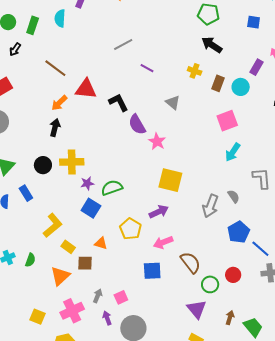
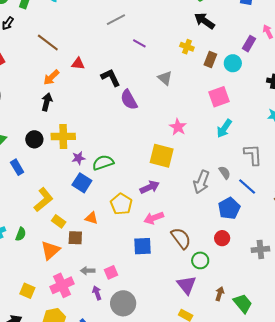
red triangle: (86, 89) -> (78, 64), size x0.6
pink star: (157, 141) -> (178, 127), moved
blue line: (260, 249) -> (247, 186), moved
red circle: (233, 275) -> (222, 238), moved
gray arrow: (98, 296) -> (88, 271), turned -112

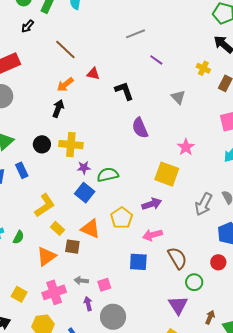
purple semicircle: (129, 100) -> (140, 128), moved
orange triangle: (91, 218) -> (90, 229), size x1.5

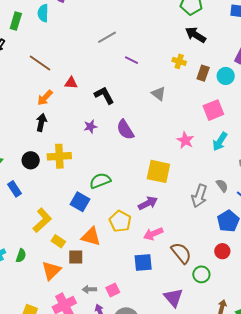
pink star: (186, 147) -> (185, 140), moved
purple star: (84, 168) -> (90, 127), moved
purple triangle: (178, 305) -> (173, 298), moved

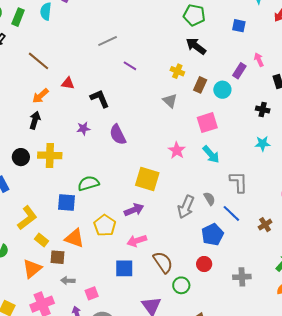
gray triangle: (158, 94) -> (170, 101), moved
cyan arrow: (220, 141) -> (211, 154), turned -78
blue square: (80, 202) -> (66, 203), turned -30
gray arrow: (89, 289) -> (68, 281), moved

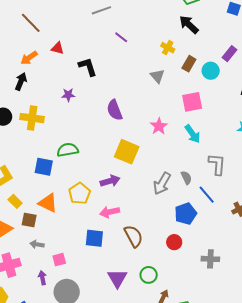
purple semicircle: (118, 135) -> (115, 110), moved
green circle: (181, 285) -> (149, 275), moved

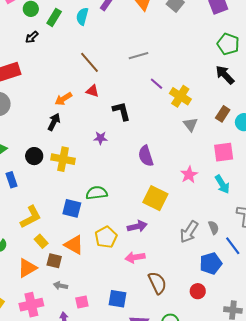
brown line: (31, 23) -> (89, 62), moved
yellow cross: (168, 48) -> (180, 96), moved, size x1.5
blue square: (94, 238) -> (117, 299), moved

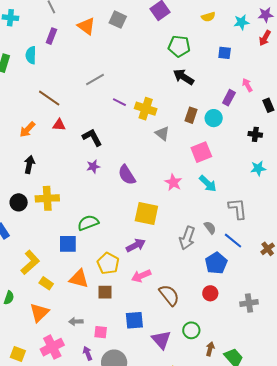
orange arrow: (63, 99) -> (27, 129), moved
purple star: (100, 138) -> (93, 167), moved
brown square: (54, 261) -> (105, 292), moved
pink square: (82, 302) -> (101, 332), turned 32

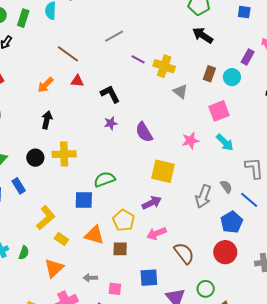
pink star: (173, 182) -> (190, 141), turned 30
red circle: (210, 293) -> (225, 252), size x1.5

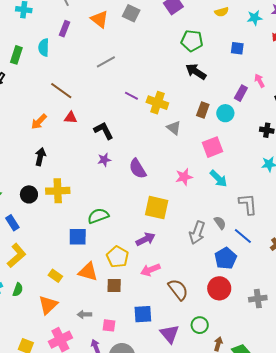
gray line: (114, 36) -> (106, 62), moved
yellow L-shape: (46, 218) -> (17, 255), moved

